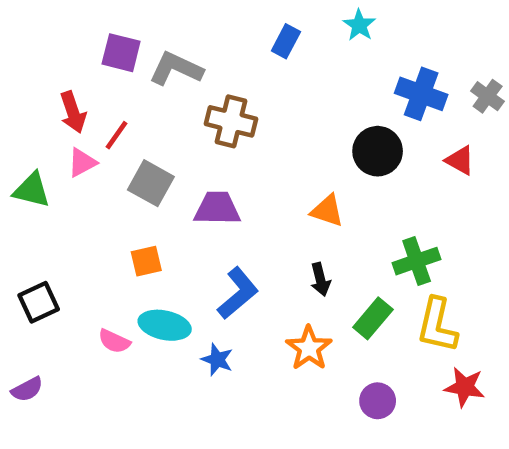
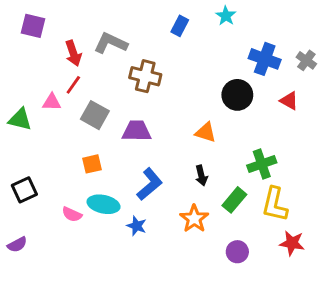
purple square: (121, 53) -> (33, 26), moved
red arrow: (73, 112) -> (73, 53), moved
pink triangle: (82, 163) -> (52, 102), turned 30

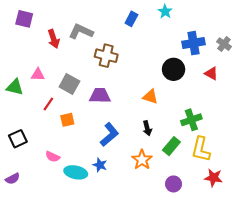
blue cross: (265, 59) -> (193, 43), turned -30
red line: (73, 85) -> (48, 104), moved
cyan ellipse: (104, 204) -> (76, 172), moved

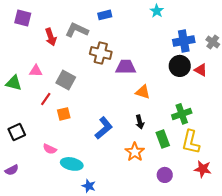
blue rectangle: (131, 19) -> (105, 15), moved, turned 48
black circle: (174, 69) -> (180, 66), moved
purple trapezoid: (100, 96) -> (126, 67), moved
green rectangle: (171, 146) -> (163, 139), turned -60
blue star: (100, 165) -> (89, 186), moved

